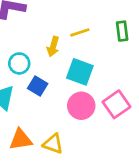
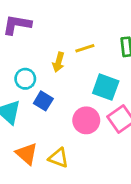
cyan square: (80, 72) -> (106, 87), moved
orange triangle: (21, 140) -> (27, 154), turned 50

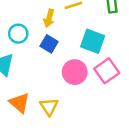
blue square: (43, 101) -> (49, 44), moved
yellow triangle: (59, 158) -> (49, 107), turned 36

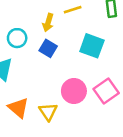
pink square: (107, 71) -> (106, 91), moved
pink circle: (75, 72) -> (74, 91), moved

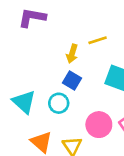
cyan circle: (17, 38) -> (59, 103), moved

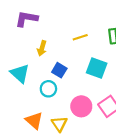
yellow arrow: (72, 54) -> (42, 48), moved
cyan triangle: (24, 102) -> (20, 73), moved

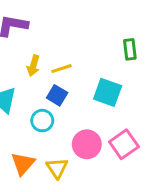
yellow line: (80, 37) -> (62, 69), moved
orange triangle: (34, 121) -> (23, 164), turned 30

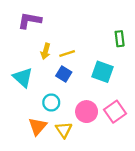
cyan circle: (42, 121) -> (51, 102), moved

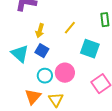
yellow line: (67, 54) -> (70, 28), moved, turned -32
blue square: (64, 74) -> (42, 51), moved
pink circle: (87, 112) -> (65, 73), moved

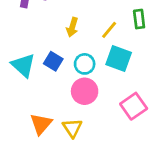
yellow line: (70, 28) -> (109, 30), moved
yellow arrow: (40, 31) -> (72, 27), moved
cyan circle: (45, 76) -> (85, 64), moved

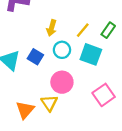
green rectangle: (139, 19) -> (108, 30), moved, turned 42
cyan circle: (85, 64) -> (62, 50), moved
yellow triangle: (72, 128) -> (49, 103), moved

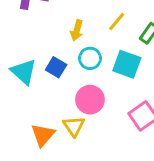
yellow line: (83, 30) -> (117, 22), moved

